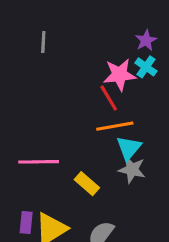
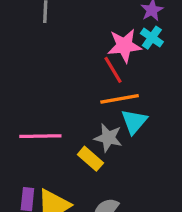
gray star: (132, 170) -> (108, 138), moved

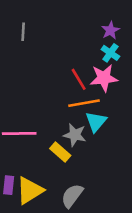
pink star: (124, 46) -> (104, 78), moved

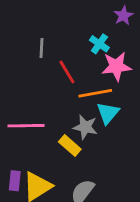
gray line: (23, 32) -> (42, 48), moved
cyan cross: (110, 53) -> (99, 44), moved
red line: (79, 79) -> (67, 72), moved

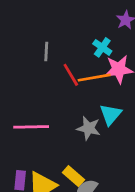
orange line: (95, 93) -> (94, 78), moved
yellow rectangle: (70, 145) -> (74, 176), moved

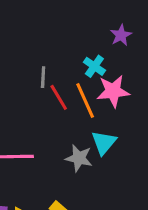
gray line: (46, 52) -> (43, 77), moved
orange line: (94, 78) -> (85, 101), turned 76

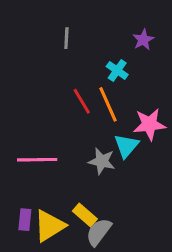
gray line: (43, 77) -> (66, 38), moved
pink star: (113, 91) -> (149, 124), moved

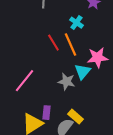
pink line: (37, 160) -> (24, 81), turned -50
yellow rectangle: (85, 215) -> (75, 117), moved
purple rectangle: (25, 220) -> (46, 113), moved

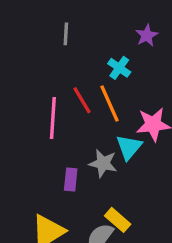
pink line: (24, 81) -> (53, 118), moved, turned -35
purple rectangle: (46, 113) -> (71, 179), moved

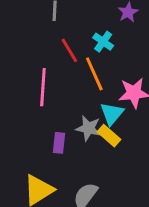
red line: (82, 100) -> (69, 50), moved
yellow rectangle: (118, 220) -> (109, 136), moved

